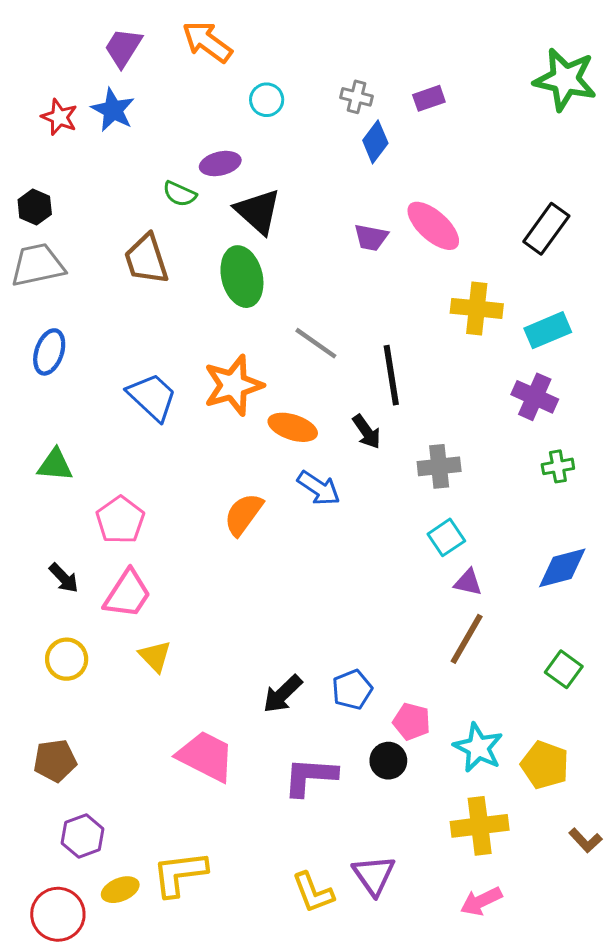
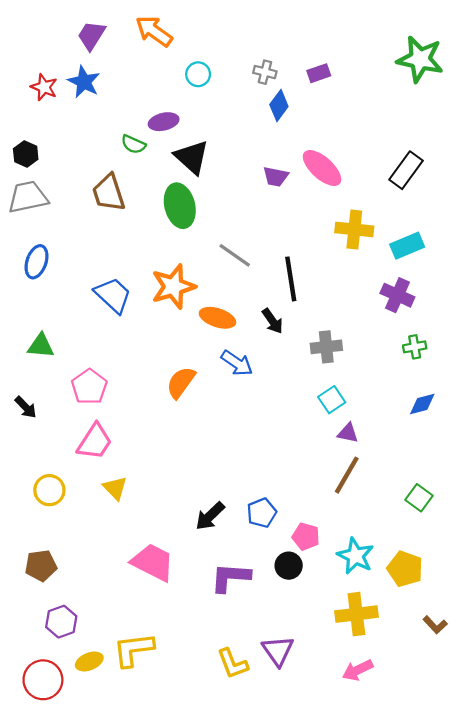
blue diamond: (562, 568) -> (422, 404), moved, size x0.7
black arrow: (64, 578) -> (26, 407), moved

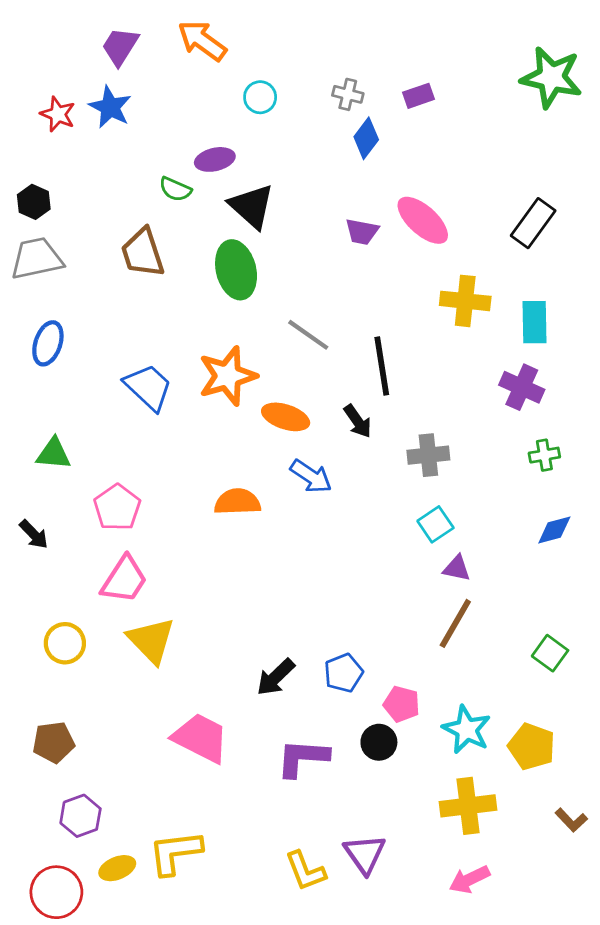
cyan rectangle: (407, 246) -> (534, 322), turned -68
orange semicircle: (181, 382) -> (237, 502), turned 52
yellow triangle: (115, 488) -> (151, 640), size x1.5

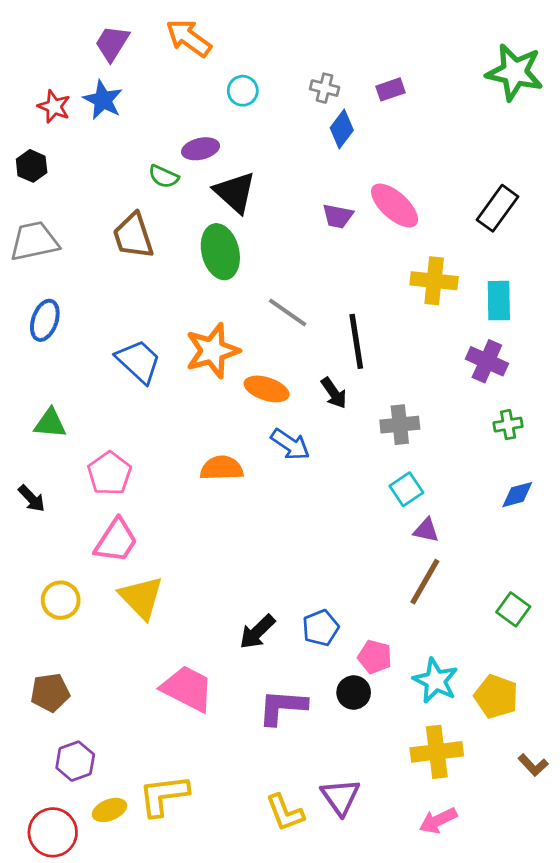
black hexagon: (34, 202) -> (32, 166), moved

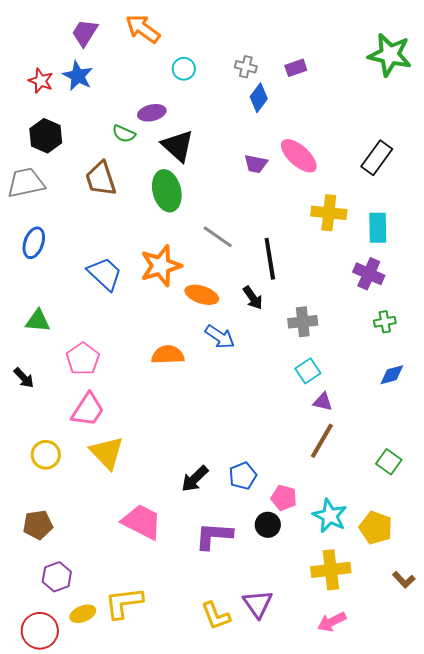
black hexagon: (32, 166) -> (46, 136), moved, size x1.4

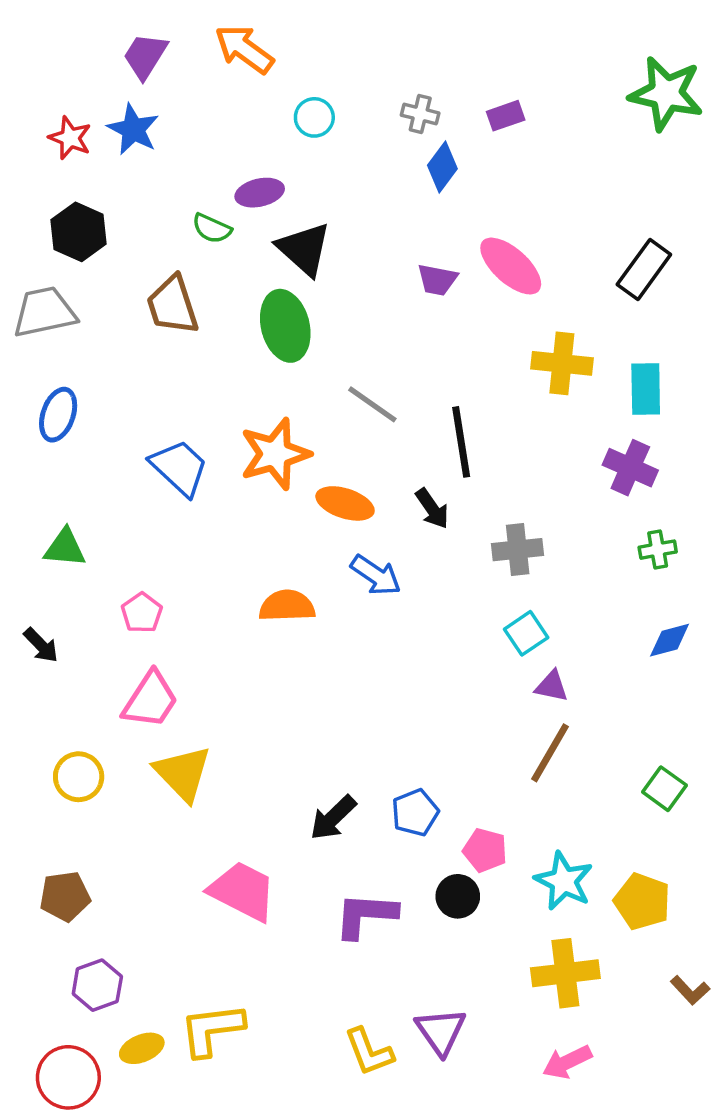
pink pentagon: (83, 359) -> (142, 613), size x0.7

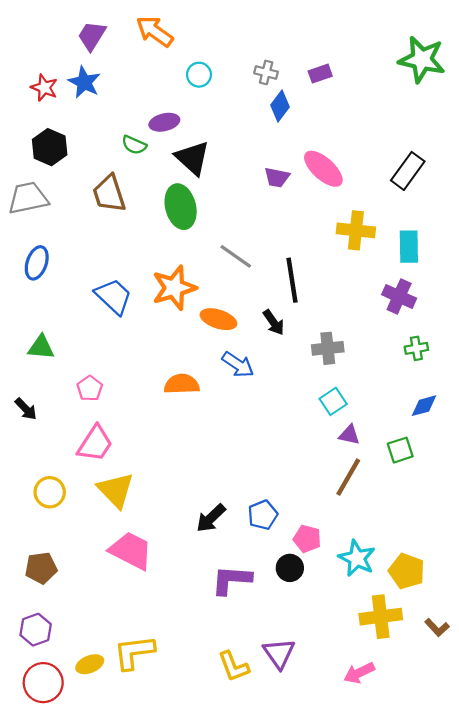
green square: (664, 789) -> (400, 450), moved, turned 36
pink trapezoid: (243, 891) -> (131, 551), moved
yellow cross: (565, 973) -> (381, 617), moved
purple hexagon: (97, 985) -> (36, 630), moved

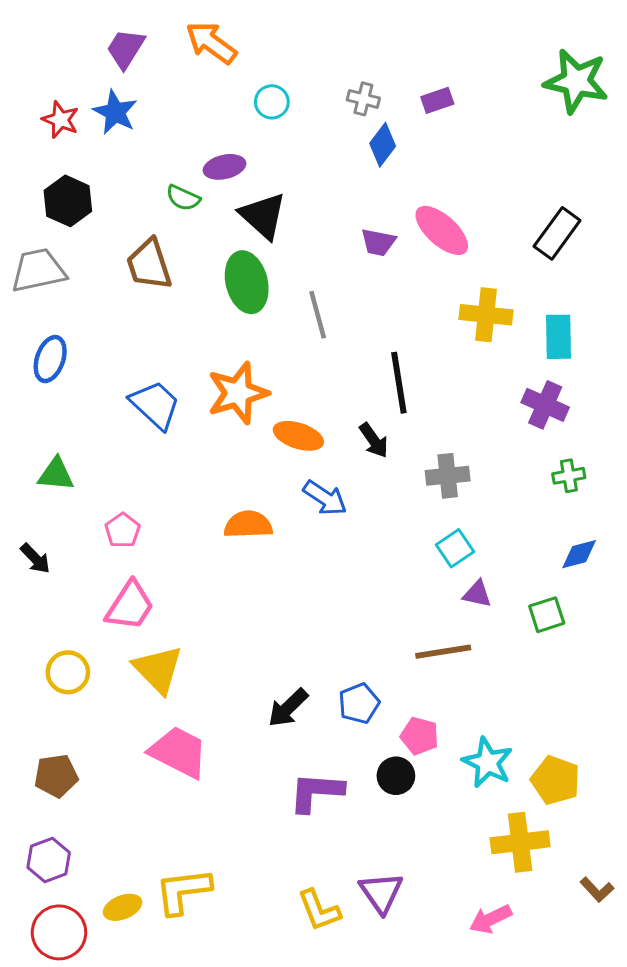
gray line: (236, 256) -> (318, 315), moved, turned 40
brown line: (348, 477) -> (443, 652), moved, turned 51
brown L-shape: (437, 627) -> (597, 890), moved

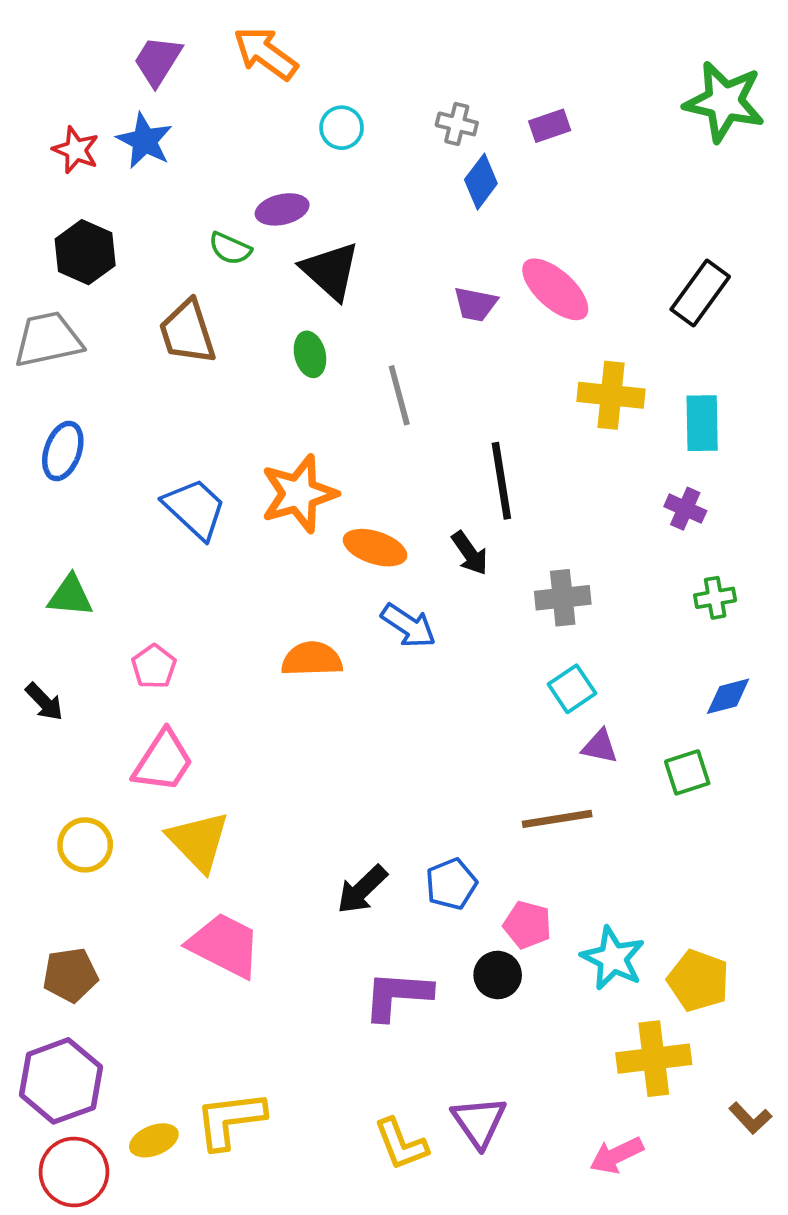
green ellipse: (247, 282) -> (310, 354), size x0.6
purple cross: (545, 405) -> (685, 509), size x0.7
purple hexagon: (49, 860) -> (61, 1081), size x1.5

